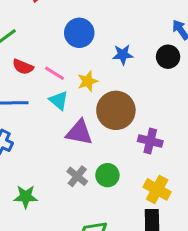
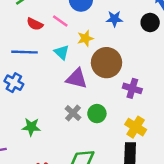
pink line: (55, 73) -> (60, 21), moved

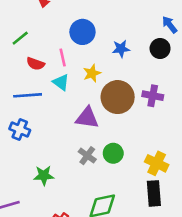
pink line: (60, 21) -> (63, 57), turned 49
cyan triangle: (62, 52) -> (61, 82), moved
purple cross: (132, 88) -> (153, 96), moved

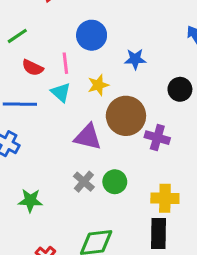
black circle: (160, 48) -> (180, 89), moved
purple cross: (153, 96) -> (157, 138), moved
yellow cross: (157, 163) -> (165, 198), turned -30

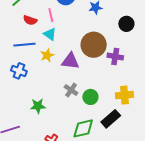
yellow star: (98, 85) -> (47, 55), moved
green circle: (115, 182) -> (90, 97), moved
black rectangle: (158, 233) -> (111, 119), moved, turned 54

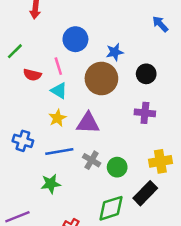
black circle: (126, 24) -> (146, 74), moved
blue line: (24, 45) -> (59, 152), moved
brown circle: (94, 45) -> (101, 78), moved

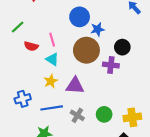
blue circle: (75, 39) -> (80, 17), moved
purple cross: (145, 113) -> (111, 65), moved
blue cross: (23, 141) -> (23, 99), turned -35
green circle: (117, 167) -> (104, 114), moved

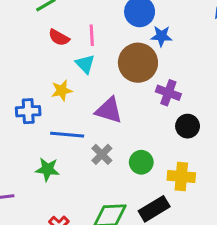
black circle: (122, 47) -> (188, 126), moved
yellow star: (51, 81) -> (62, 91), moved

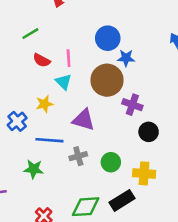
blue cross: (28, 111) -> (17, 121), turned -36
gray cross: (102, 154) -> (78, 156), turned 30

